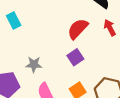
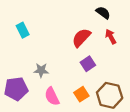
purple square: (75, 57) -> (88, 64), moved

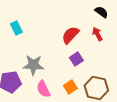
black semicircle: (103, 13) -> (101, 12), moved
gray star: (41, 70) -> (33, 65), size x1.5

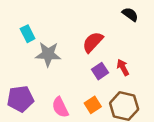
red arrow: (97, 34) -> (123, 67), moved
gray star: (33, 65) -> (48, 54), moved

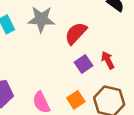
gray star: (48, 54) -> (41, 19), moved

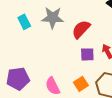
purple square: (83, 64) -> (87, 54), turned 32

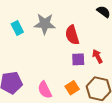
red semicircle: (81, 29) -> (72, 35), turned -60

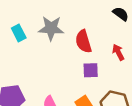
red arrow: (97, 56) -> (118, 52), moved

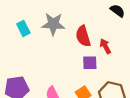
red arrow: (118, 52) -> (105, 46), moved

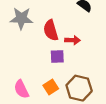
red arrow: (105, 46) -> (73, 40), turned 120

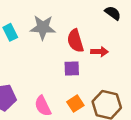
purple square: (57, 57) -> (72, 69), moved

